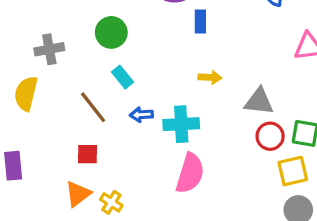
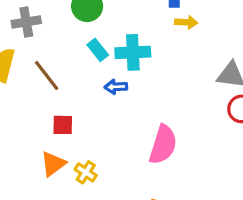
yellow arrow: (210, 77) -> (186, 22), moved
brown line: (93, 107) -> (47, 75), moved
cyan cross: (181, 124) -> (133, 52), moved

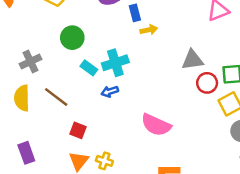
red square: (63, 125) -> (78, 130), turned 35
pink semicircle: (163, 145) -> (156, 125), turned 112

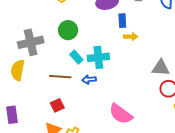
gray cross: (31, 62) -> (31, 42), size x1.4
brown line: (56, 97) -> (60, 77), moved, turned -45
red square: (78, 130) -> (57, 105), turned 32

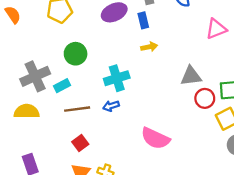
blue rectangle: (122, 21) -> (143, 20), moved
cyan rectangle: (76, 57) -> (62, 86), moved, turned -64
yellow semicircle: (18, 70) -> (27, 111), turned 90

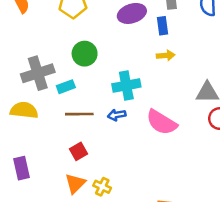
pink semicircle: (155, 138) -> (162, 122), moved

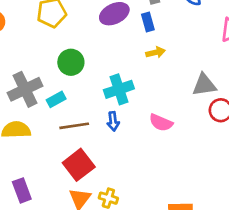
blue arrow: (117, 115) -> (113, 121), turned -78
pink semicircle: (162, 122) -> (161, 123), size x0.7
red square: (78, 151) -> (79, 165), size x1.6

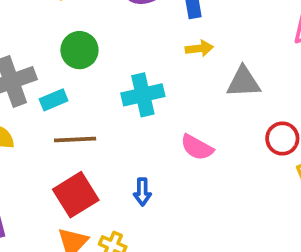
gray triangle: (204, 85) -> (243, 82), moved
blue arrow: (113, 121) -> (142, 192), moved

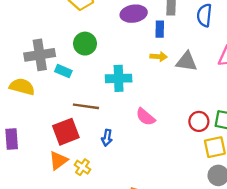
gray triangle: (243, 82) -> (187, 61), moved
cyan rectangle: (54, 100) -> (63, 71), turned 35
brown line: (75, 140) -> (86, 106), moved

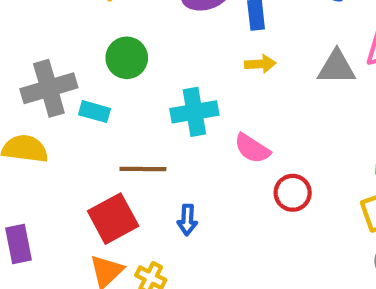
gray triangle: (187, 61) -> (337, 67), moved
pink semicircle: (146, 117) -> (252, 148), moved
red circle: (199, 121) -> (293, 193), moved

